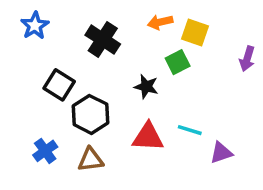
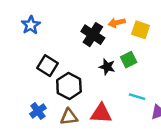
black cross: (103, 40) -> (93, 35), moved
green square: (178, 62) -> (129, 60), moved
red triangle: (148, 137) -> (101, 113), moved

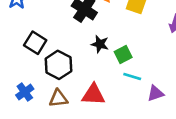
green square: (129, 60) -> (123, 54), moved

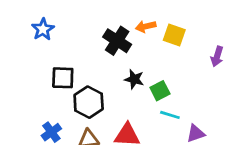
black square: (35, 43) -> (63, 78), turned -30

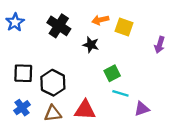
black cross: (117, 41) -> (59, 26), moved
black square: (63, 78) -> (23, 73), moved
black star: (134, 79) -> (91, 45), moved

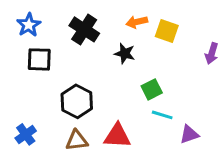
black square: (23, 73) -> (39, 59), moved
blue cross: (22, 108) -> (26, 134), moved

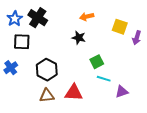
black cross: (84, 29) -> (38, 18), moved
yellow square: (167, 31) -> (120, 27), moved
blue cross: (26, 134) -> (11, 68), moved

